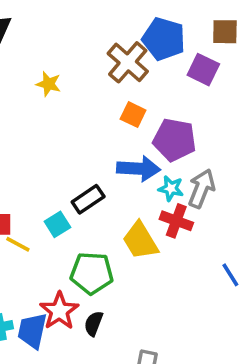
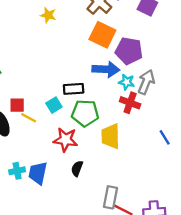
orange square: (133, 115) -> (102, 35), size x1.6
black rectangle: (88, 199) -> (74, 89), turned 30
yellow trapezoid: (140, 241) -> (110, 136), moved, turned 30
green pentagon: (92, 273) -> (85, 113), moved
red star: (59, 311) -> (65, 140), moved, turned -30

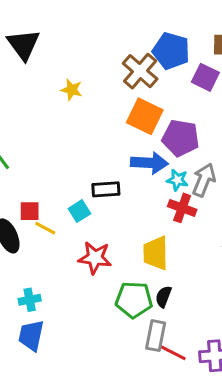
green pentagon: (85, 113) -> (134, 300), moved
black semicircle: (77, 168) -> (163, 297), moved
blue trapezoid: (38, 173) -> (31, 336), moved

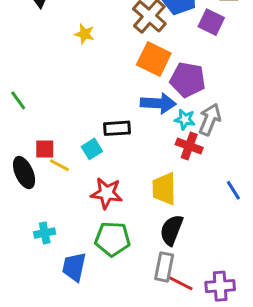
black semicircle: (163, 297) -> (171, 230), size x1.5
green pentagon: (134, 300) -> (113, 239), moved
blue trapezoid: (31, 336) -> (74, 267), moved

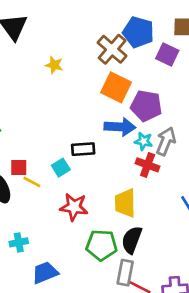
green pentagon: (113, 239) -> (102, 245), moved
blue trapezoid: (74, 267) -> (45, 273), turned 56

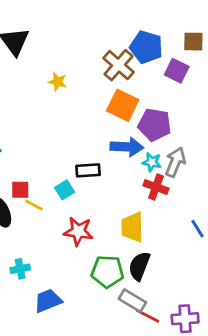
gray rectangle: (125, 273) -> (132, 301), turned -70

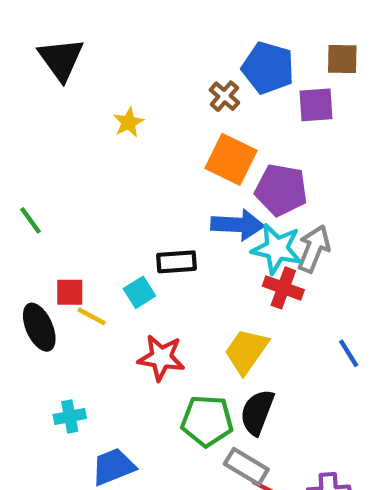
brown cross: (119, 65) -> (224, 96), size x0.6
purple square: (177, 71) -> (316, 105), turned -30
yellow star: (58, 82) -> (129, 122), turned 30
cyan star: (152, 162) -> (277, 249), size x1.6
yellow trapezoid: (132, 227) -> (246, 351), turned 36

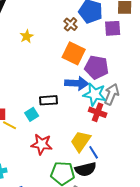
blue line: (349, 353) -> (94, 152), moved
black semicircle: (257, 412) -> (86, 169), turned -125

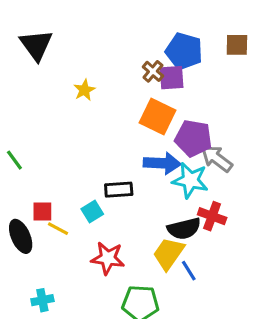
purple square: (113, 28) -> (172, 78), moved
gray arrow: (112, 94) -> (217, 159), moved, turned -75
red cross: (98, 112) -> (212, 216), moved
black semicircle: (86, 169) -> (184, 229), moved

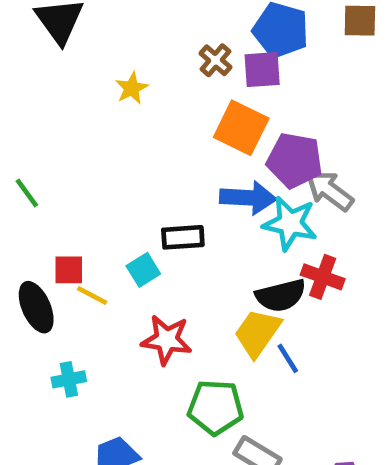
brown cross: (153, 71) -> (216, 60), moved
cyan cross: (42, 300) -> (69, 379), moved

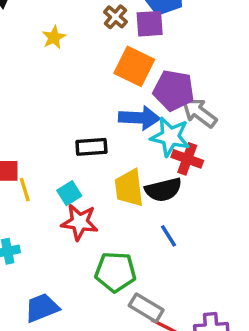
cyan square: (143, 270) -> (69, 193), moved
red cross: (323, 277) -> (187, 159), moved
yellow line: (92, 296) -> (25, 190), turned 45
yellow trapezoid: (257, 333) -> (129, 188), moved, turned -42

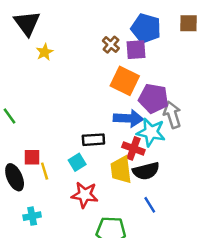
yellow star: (54, 37) -> (45, 52), moved
gray arrow: (199, 113) -> (172, 115), turned 36
red cross: (187, 159) -> (133, 148), moved
cyan square: (69, 193) -> (77, 162), moved

